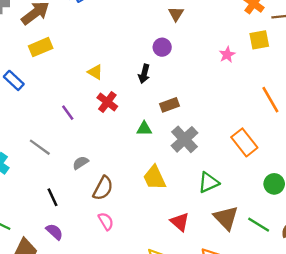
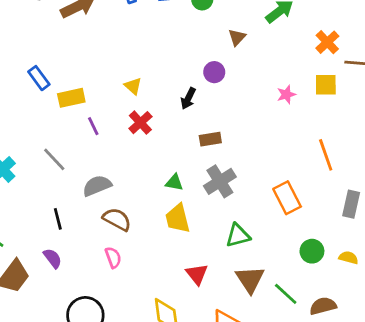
yellow rectangle: (41, 47) -> (71, 98), moved
green triangle: (144, 129) -> (174, 182), moved
gray semicircle: (81, 163) -> (97, 186), size x1.5
brown semicircle: (103, 188) -> (117, 219), turned -100

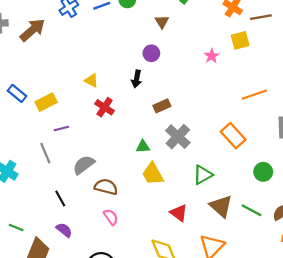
purple line: (93, 126) -> (61, 128), moved, turned -64
orange line: (326, 155) -> (254, 95), turned -75
gray line: (54, 159) -> (45, 153), turned 35

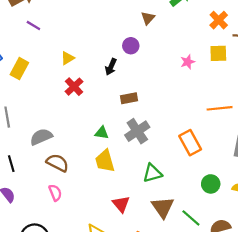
yellow triangle: (91, 80) -> (68, 58), turned 48
yellow rectangle: (46, 102) -> (19, 69), turned -48
purple line: (61, 128) -> (33, 26), moved, turned 32

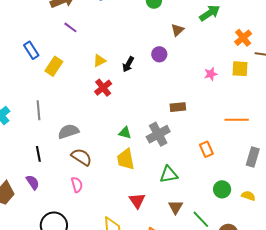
black arrow: (111, 67) -> (128, 64), moved
brown rectangle: (129, 98) -> (178, 107), moved
orange rectangle: (190, 143) -> (206, 149), size x0.7
brown triangle: (163, 207) -> (176, 207), size x0.7

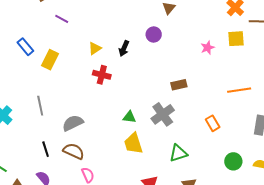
red cross: (103, 88) -> (102, 75), turned -30
brown semicircle: (81, 157) -> (74, 151), moved

